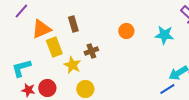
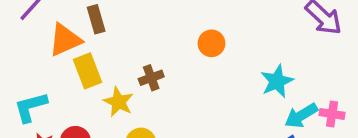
brown rectangle: (73, 24) -> (96, 19), moved
cyan star: (164, 35) -> (277, 81), moved, turned -30

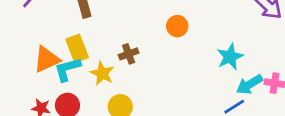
orange triangle: (65, 40) -> (47, 59), moved
cyan L-shape: (31, 107) -> (67, 69), moved

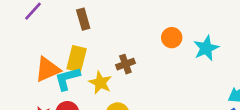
yellow rectangle: (77, 48) -> (77, 59), turned 35
cyan star: (230, 57) -> (206, 48), moved

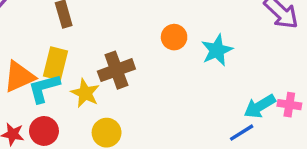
brown cross: (125, 64) -> (116, 70), size x1.5

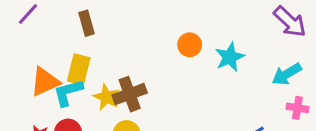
brown cross: (116, 70) -> (130, 94), moved
cyan arrow: (260, 106) -> (287, 74), moved

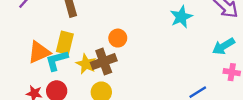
orange circle: (190, 45) -> (118, 38), moved
cyan star: (230, 57) -> (181, 17), moved

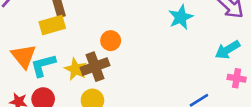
yellow rectangle: (65, 43) -> (52, 25), moved, turned 60
orange triangle: (39, 52) -> (24, 56), turned -45

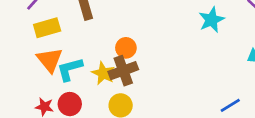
yellow rectangle: (52, 25) -> (47, 28), moved
orange circle: (111, 41) -> (126, 48), moved

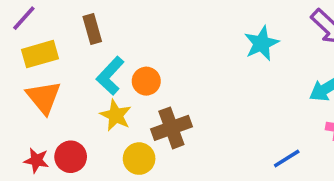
cyan L-shape: (70, 69) -> (110, 76), moved, turned -32
brown cross: (123, 71) -> (171, 128), moved

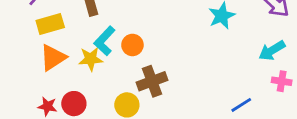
orange triangle: (44, 97) -> (53, 58), turned 36
yellow star: (116, 115) -> (91, 59), moved, turned -30

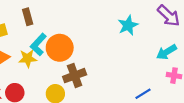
orange circle: (132, 45) -> (60, 48), size x1.6

